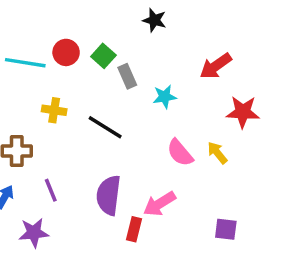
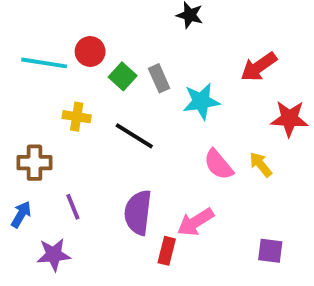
green square: (103, 56) -> (123, 76), moved
cyan star: (165, 97) -> (201, 101), size x1.4

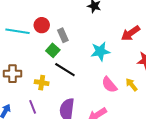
green square: (123, 76) -> (53, 50), moved
gray rectangle: (159, 78) -> (63, 35), moved
yellow cross: (77, 117) -> (42, 83), moved
brown cross: (34, 163) -> (12, 74), moved

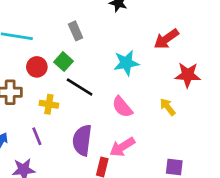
red circle: (42, 25) -> (37, 67), moved
gray rectangle: (63, 35) -> (76, 31), moved
pink semicircle: (109, 85) -> (122, 107), moved

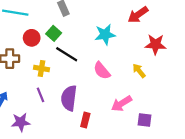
purple line: (37, 136) -> (40, 95), moved
pink arrow: (122, 147) -> (121, 104), moved

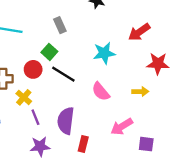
red circle: (32, 38) -> (33, 69), moved
yellow cross: (41, 69) -> (24, 97), moved, turned 32
yellow arrow: (139, 71) -> (140, 92), turned 128
purple star: (21, 122) -> (40, 146), moved

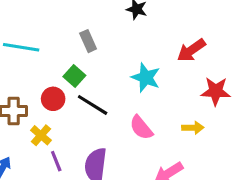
cyan star: (104, 53) -> (146, 78), turned 30

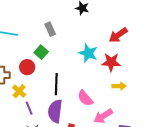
red star: (216, 91) -> (111, 62), moved
black line: (93, 105) -> (56, 84), moved, turned 60
pink semicircle: (141, 128) -> (85, 98), moved

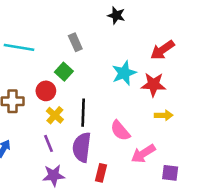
cyan star: (88, 53) -> (124, 73), turned 30
yellow cross: (19, 91) -> (55, 115), moved

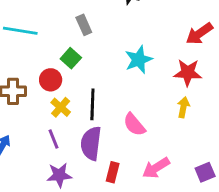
red arrow: (162, 50) -> (199, 34), moved
red star: (153, 85) -> (188, 73), moved
yellow arrow: (164, 115) -> (183, 107), turned -78
pink arrow: (143, 154) -> (156, 168), moved
purple square: (170, 173) -> (205, 172), moved, turned -30

